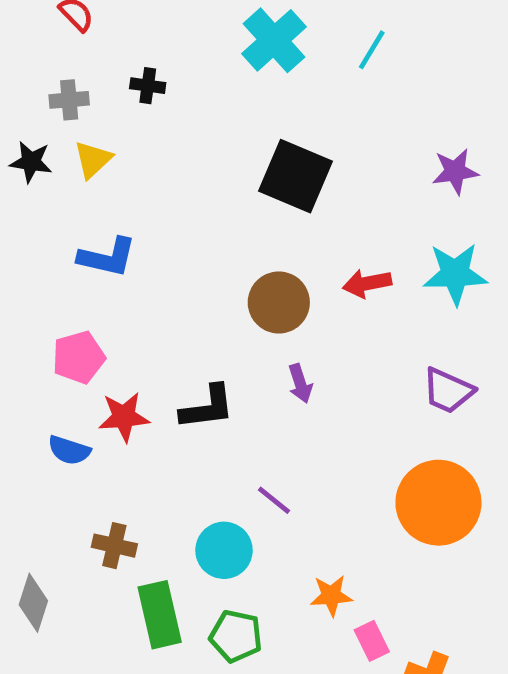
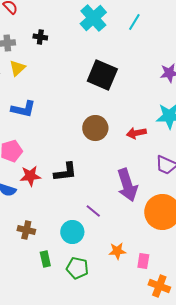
red arrow: (367, 283) -> (136, 133), moved
purple arrow: (300, 383) -> (127, 185), moved, size x2.0
green rectangle: (160, 615) -> (45, 259), size x0.6
pink rectangle: (372, 641) -> (143, 261), moved, turned 35

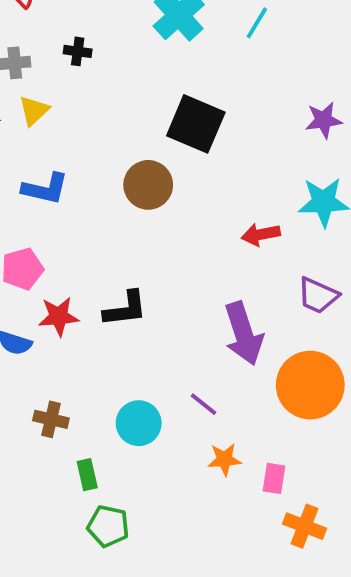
brown circle: (95, 128) -> (148, 185), moved
purple line: (93, 211) -> (203, 404), moved
green pentagon: (77, 268) -> (108, 526), moved

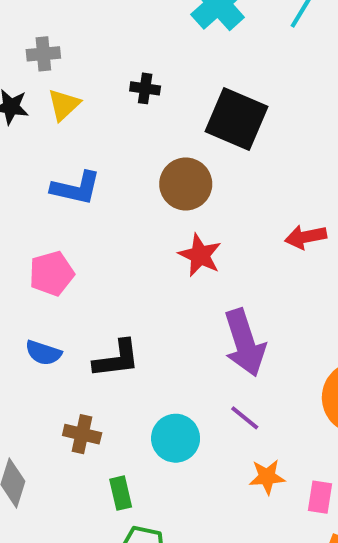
black cross: (78, 51) -> (145, 88), moved
black L-shape: (125, 309) -> (117, 359), moved
red star: (59, 316) -> (200, 255), moved, turned 30
purple arrow: (244, 334) -> (245, 343), moved

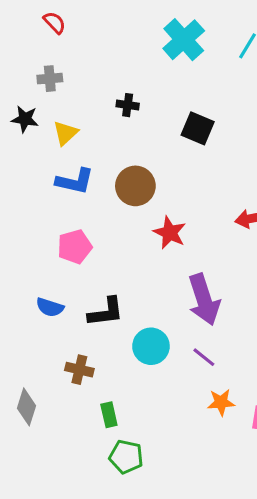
yellow triangle: (64, 105) -> (65, 133), moved
black square: (237, 119) -> (198, 128), size x0.7
brown circle: (186, 184) -> (135, 186), moved
pink pentagon: (52, 273) -> (75, 247), moved
cyan circle: (176, 438) -> (151, 346), moved

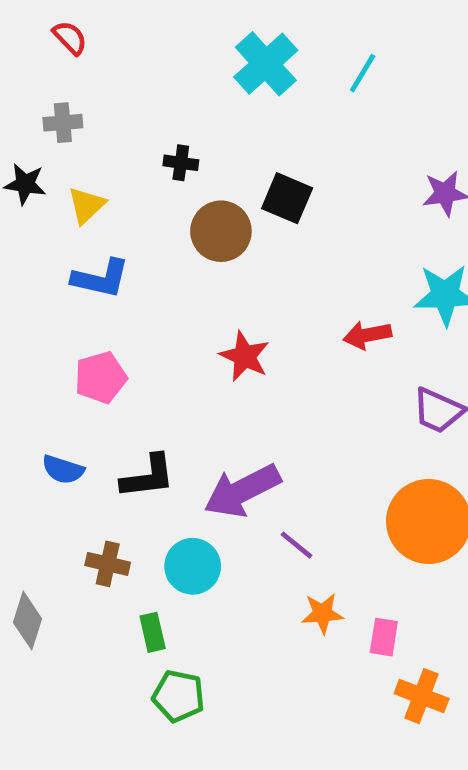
brown circle: (135, 186) -> (221, 231), moved
purple arrow: (204, 300) -> (242, 491), moved, turned 81
cyan circle: (151, 346) -> (193, 566), moved

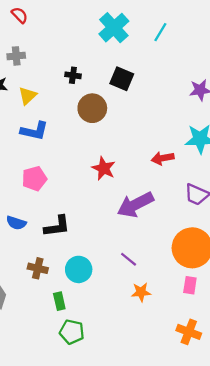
black square: (287, 198) -> (122, 79), moved
purple arrow: (242, 491) -> (135, 205), moved
pink rectangle: (384, 637) -> (190, 285), moved

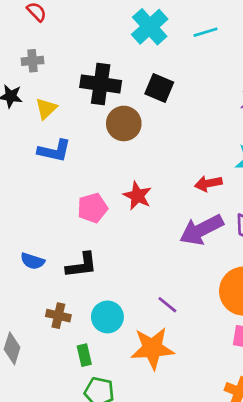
cyan line: (160, 32) -> (206, 32), turned 42
black cross: (73, 75) -> (101, 84), size x2.0
pink pentagon: (34, 179) -> (92, 208), moved
purple arrow: (135, 205) -> (201, 230), moved
orange star: (141, 292) -> (152, 348), moved, size x1.8

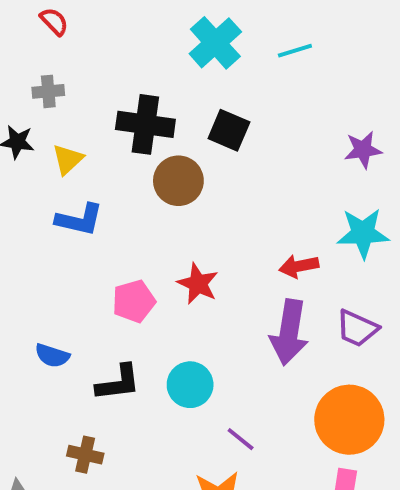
purple arrow: (201, 230) -> (289, 332), turned -54
blue semicircle: (32, 261) -> (52, 356), moved
cyan circle: (107, 317) -> (190, 385), moved

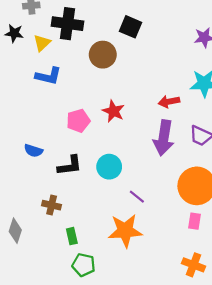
black cross: (145, 124) -> (68, 24), moved

